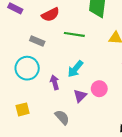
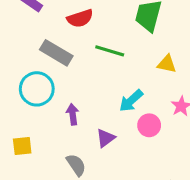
gray rectangle: (37, 41) -> (56, 53), size x1.5
cyan arrow: (75, 69) -> (131, 101), moved
pink circle: (99, 89) -> (149, 125), moved

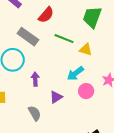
red semicircle: (80, 18) -> (46, 15), turned -36
yellow triangle: (167, 64) -> (86, 50), moved

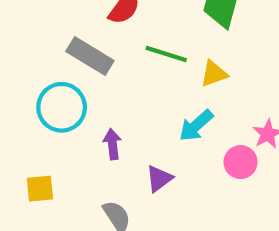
yellow triangle: (86, 50) -> (214, 74), turned -32
pink circle: (86, 91) -> (241, 162), moved

